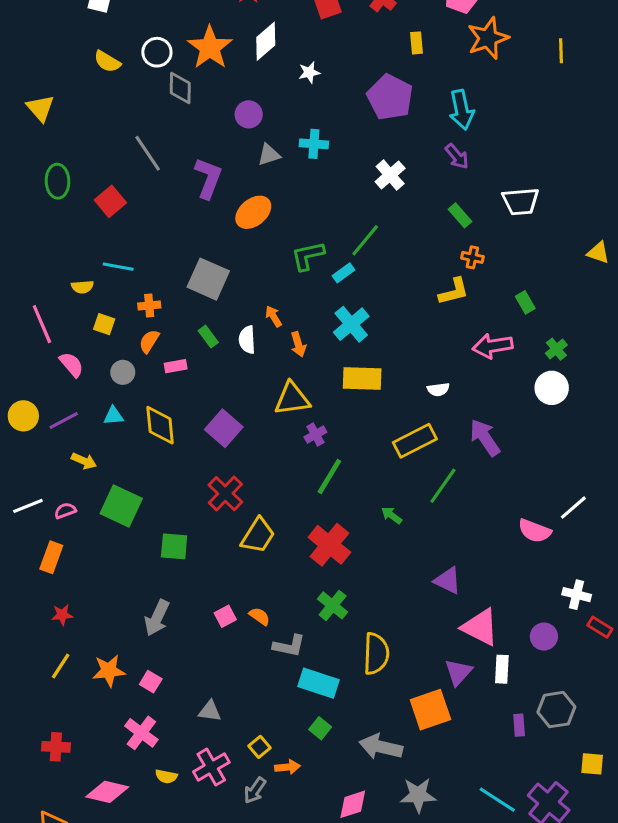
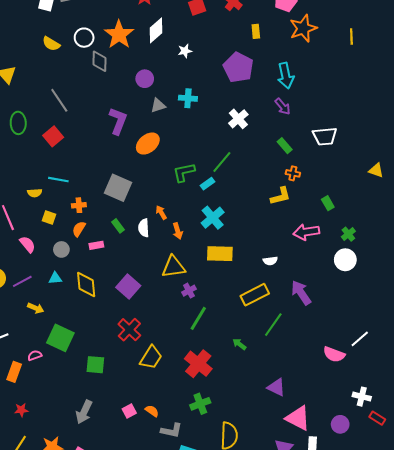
gray line: (148, 153) -> (59, 100), moved
pink semicircle: (65, 511) -> (35, 355), moved
green cross: (333, 605) -> (200, 404), turned 30

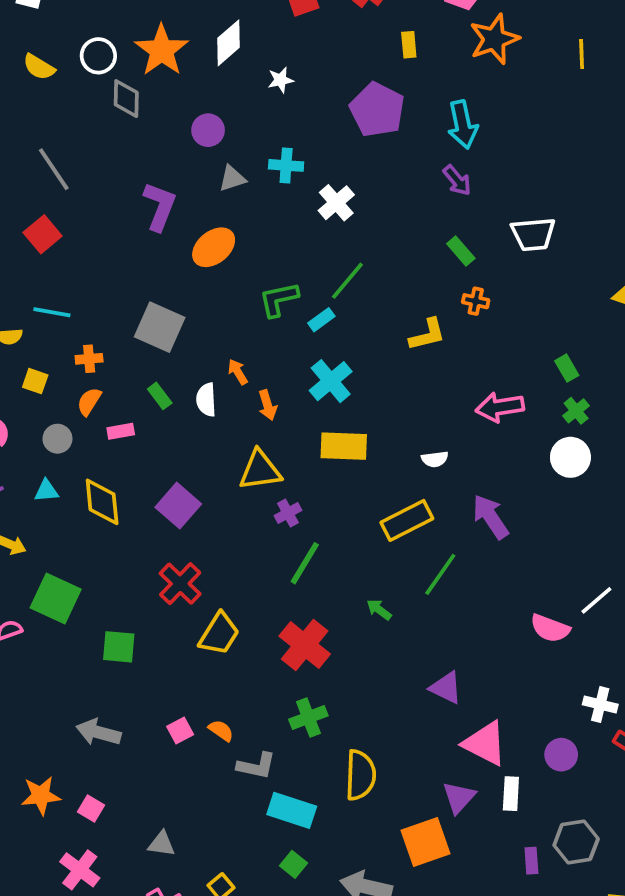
white cross: (238, 119) -> (336, 203), moved
yellow L-shape: (281, 196) -> (427, 335), moved
green rectangle: (328, 203) -> (567, 368), moved
gray arrow: (84, 412) -> (98, 732), turned 80

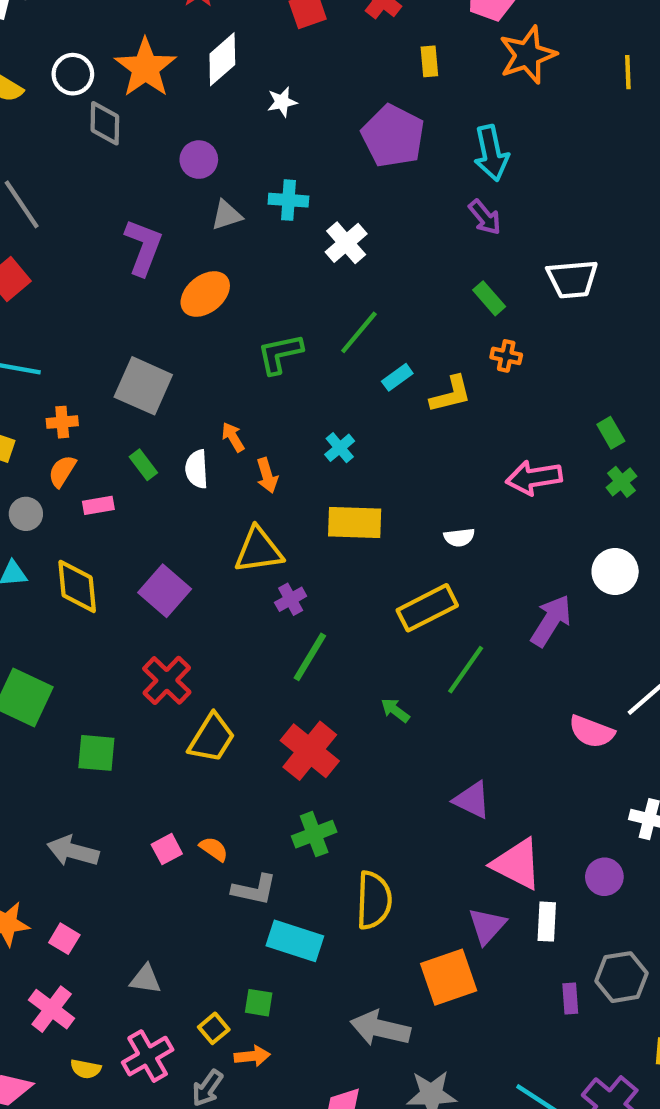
cyan rectangle: (321, 320) -> (397, 377), moved
cyan cross: (331, 381) -> (340, 448), size x0.6
white circle: (570, 457) -> (615, 572), moved
purple arrow: (491, 517) -> (551, 621), moved, turned 66
green square: (294, 864) -> (259, 1003), moved, turned -30

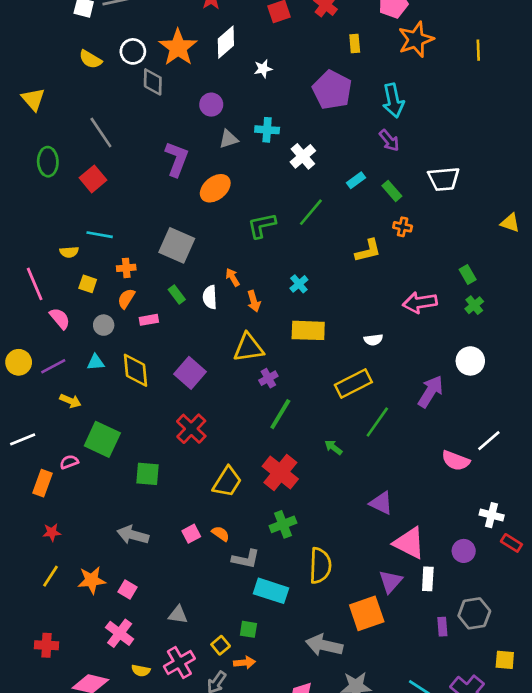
cyan rectangle: (397, 377) -> (356, 180), moved
yellow trapezoid: (212, 738) -> (227, 482), moved

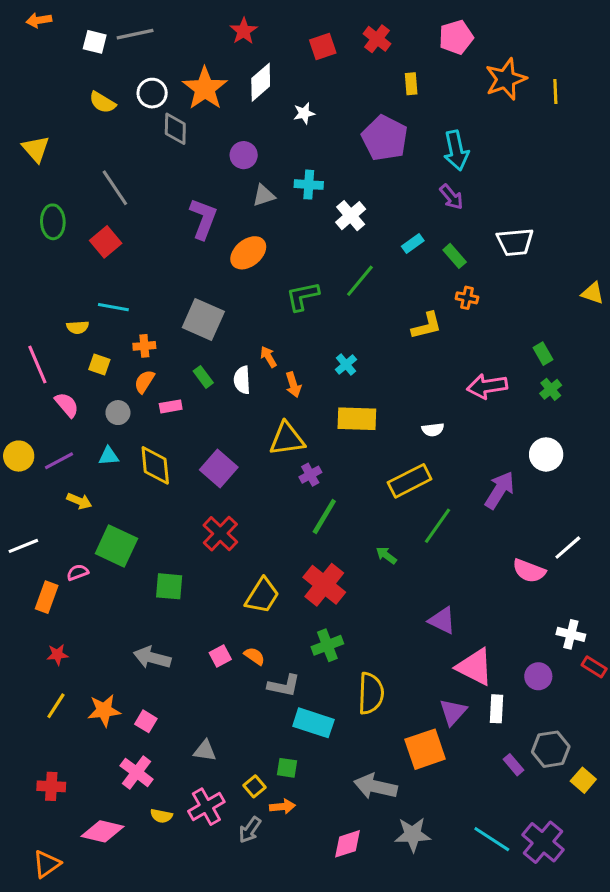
orange star: (416, 39) -> (506, 79), moved
purple rectangle: (442, 627) -> (513, 765), turned -36
yellow square: (505, 660) -> (583, 780), moved, turned 36

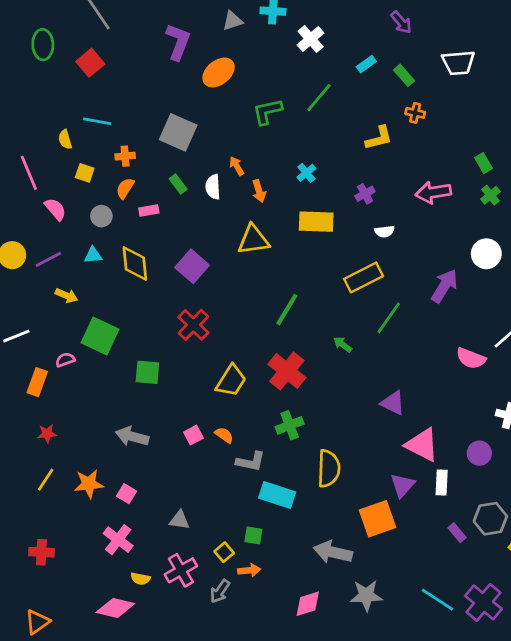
yellow semicircle: (78, 327) -> (65, 139), turned 78
purple cross: (310, 475) -> (365, 194), moved
pink diamond: (102, 831) -> (115, 608), moved

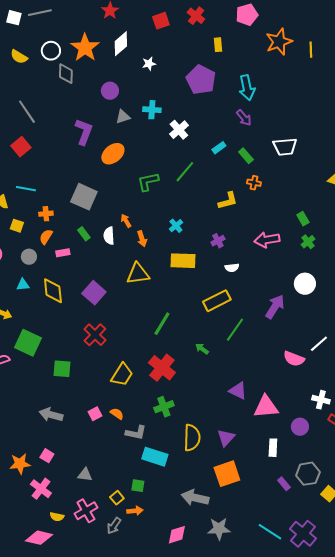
pink triangle: (422, 445) -> (266, 407), moved, turned -32
orange star: (89, 484) -> (20, 464), moved
purple triangle: (403, 485) -> (226, 438), moved

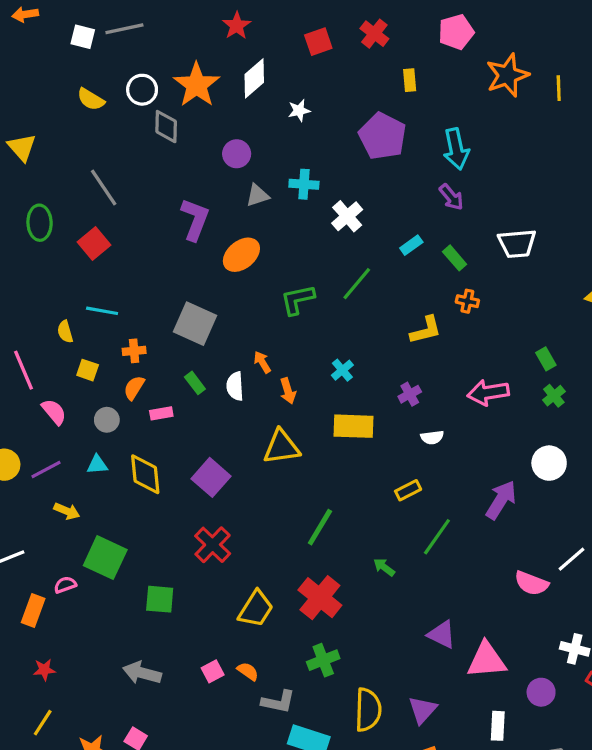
yellow rectangle: (217, 301) -> (408, 490), size x0.6

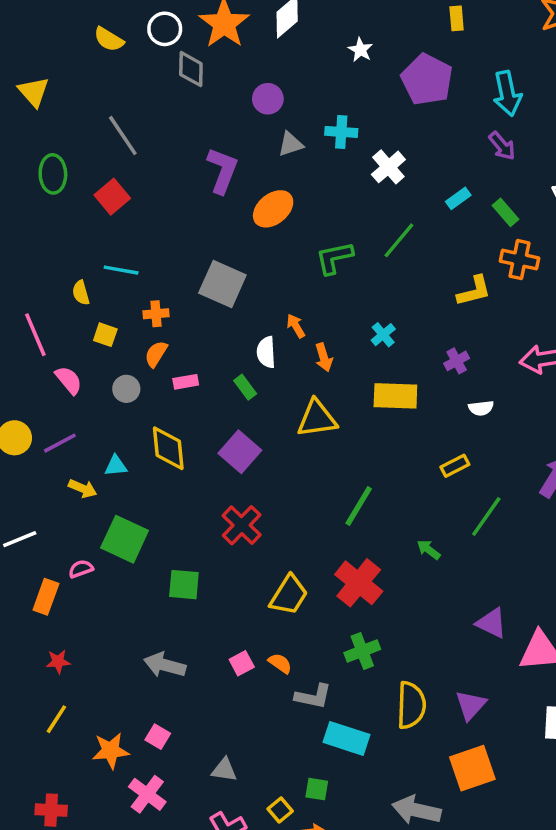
white star: (299, 111) -> (360, 50), moved, turned -30
orange cross: (467, 301) -> (520, 260), size x1.5
green rectangle: (195, 383) -> (245, 387), moved
cyan triangle: (97, 465) -> (116, 466), moved

